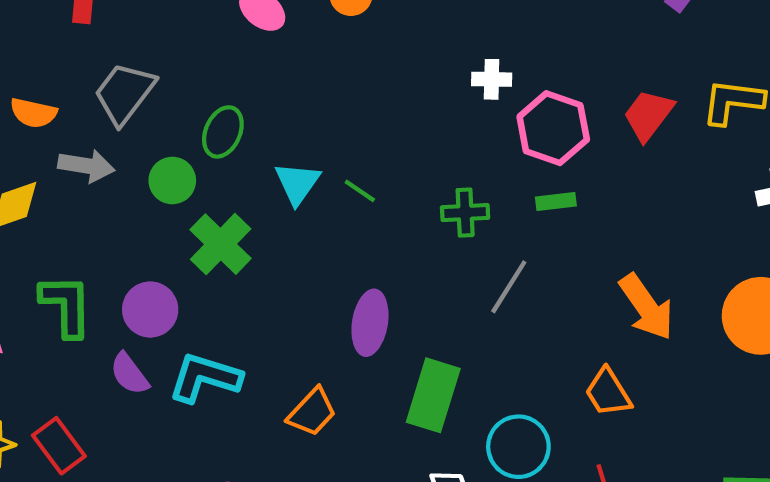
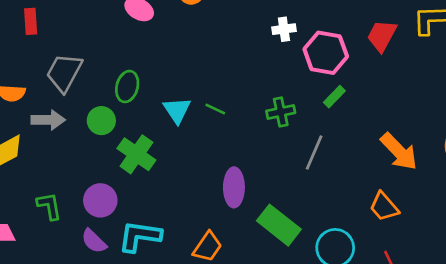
green rectangle: (556, 201) -> (334, 97), turned -30
green L-shape: (66, 306) -> (49, 206), size x0.7
green rectangle: (433, 395) -> (279, 225), turned -60

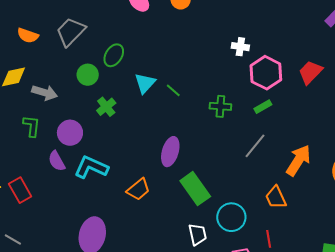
gray arrow: (48, 120) -> (45, 93), moved
orange arrow: (399, 152) -> (298, 160), turned -120
gray line: (314, 153) -> (255, 146), moved
green cross: (136, 154) -> (106, 107), size x0.7

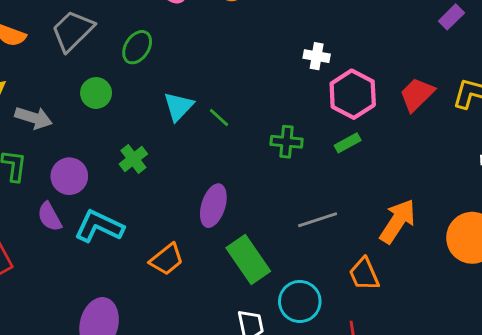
green ellipse: (114, 55) -> (137, 47), moved
green cross: (106, 107) -> (133, 159), moved
gray line: (255, 146) -> (318, 220), moved, turned 32

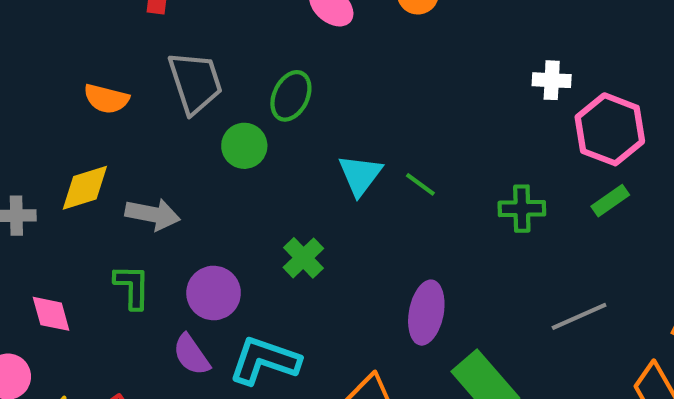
gray trapezoid: (73, 31) -> (195, 82), turned 123
green circle: (96, 93) -> (244, 146), moved

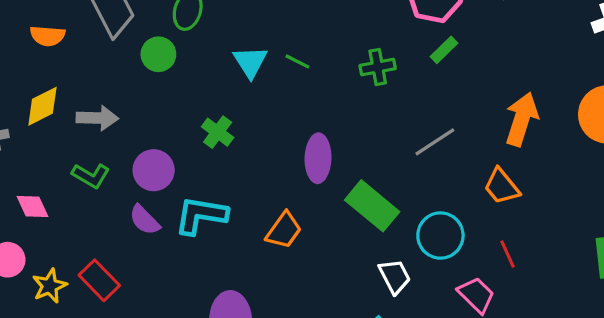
green L-shape: (132, 287) -> (91, 176), turned 129

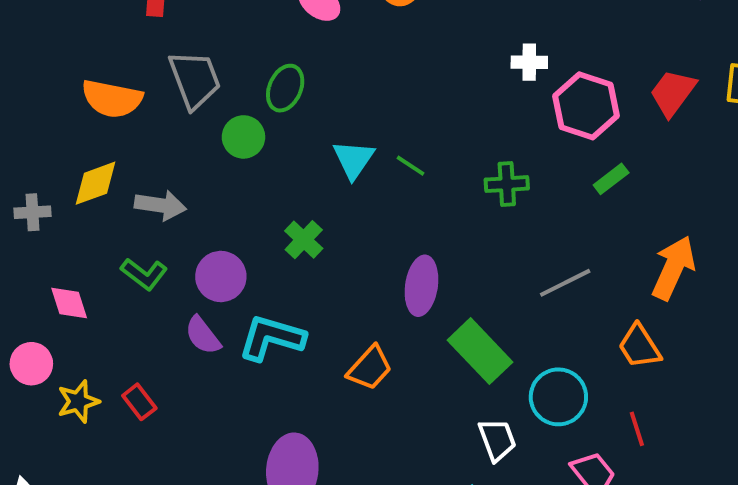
orange semicircle: (48, 36) -> (112, 99), size x1.4
green rectangle: (444, 50) -> (611, 179), moved
red rectangle: (99, 280) -> (139, 402), size x0.7

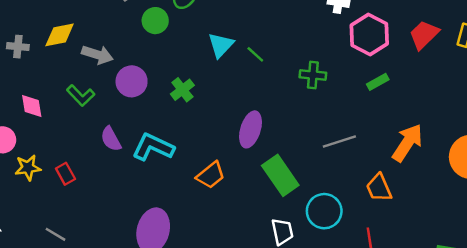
purple circle: (221, 276) -> (132, 81), moved

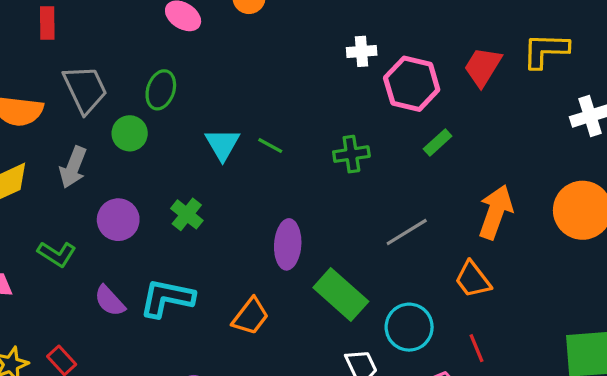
gray arrow: (97, 55) -> (73, 167), moved, turned 108

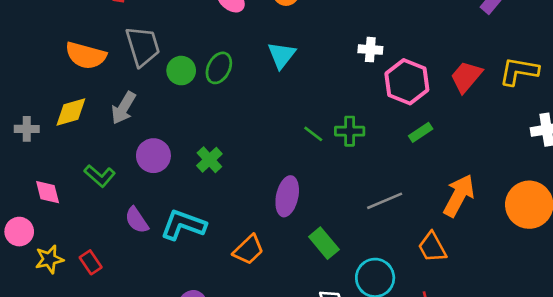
green ellipse: (161, 90) -> (219, 68), moved
green circle: (130, 133) -> (181, 71), moved
cyan triangle: (222, 144) -> (281, 55), moved
green line: (270, 146) -> (313, 134), moved
green rectangle: (341, 295) -> (324, 243), size x0.7

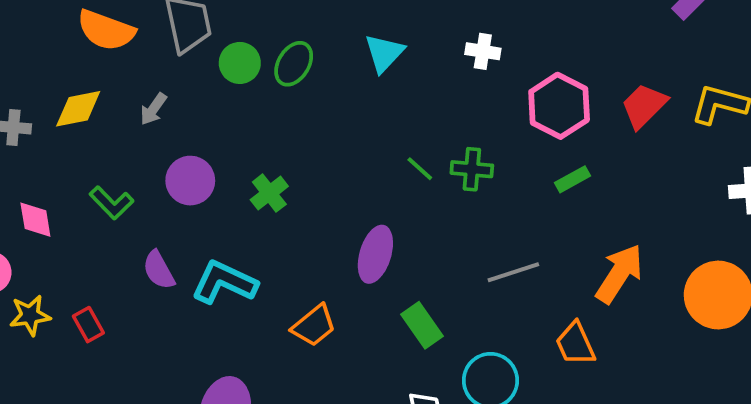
white cross: (370, 50) -> (483, 51), moved
gray arrow: (123, 108) -> (153, 109), size x0.7

